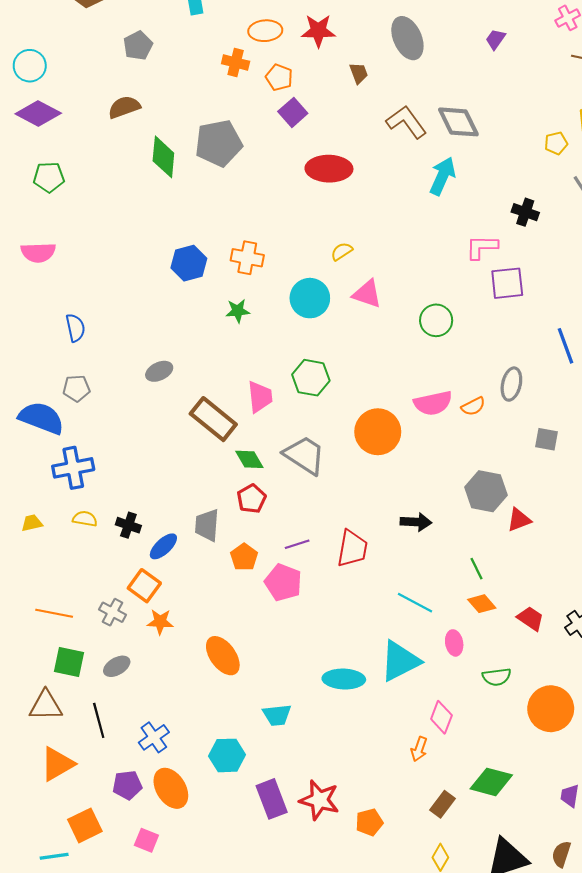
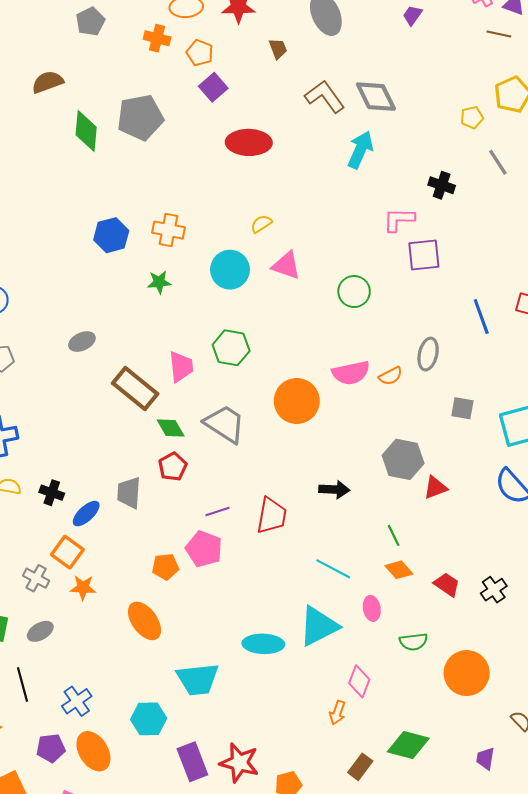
gray pentagon: (138, 46) -> (90, 22), moved
orange pentagon: (244, 557) -> (165, 567), moved, turned 30
cyan trapezoid: (277, 715) -> (198, 679), size x1.5

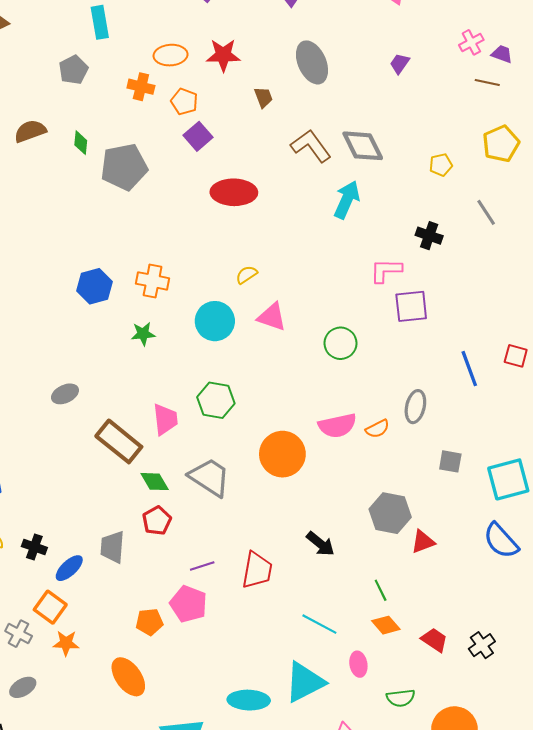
yellow pentagon: (472, 117) -> (441, 165), moved
green diamond: (86, 131) -> (81, 143), moved, size x0.6
black arrow: (334, 490) -> (320, 544), turned 36

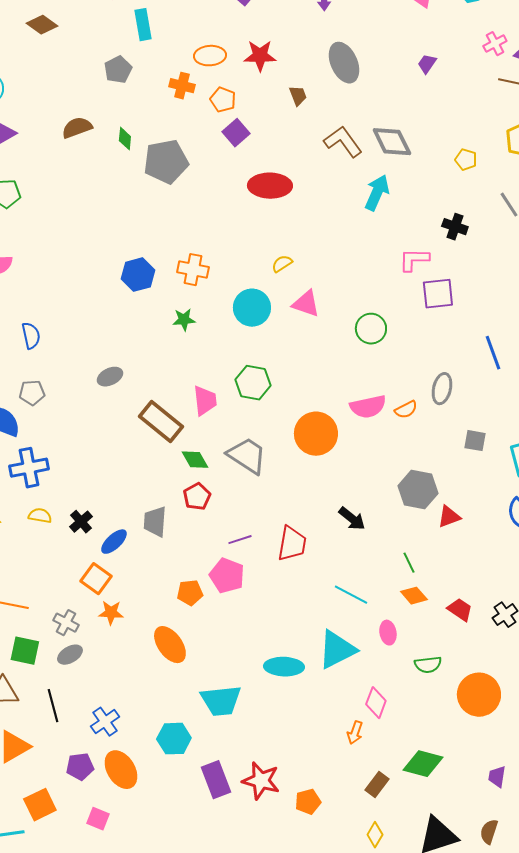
yellow pentagon: (441, 165) -> (466, 160), turned 30
black cross: (34, 547) -> (81, 522), turned 30
gray cross: (19, 634) -> (66, 623), moved

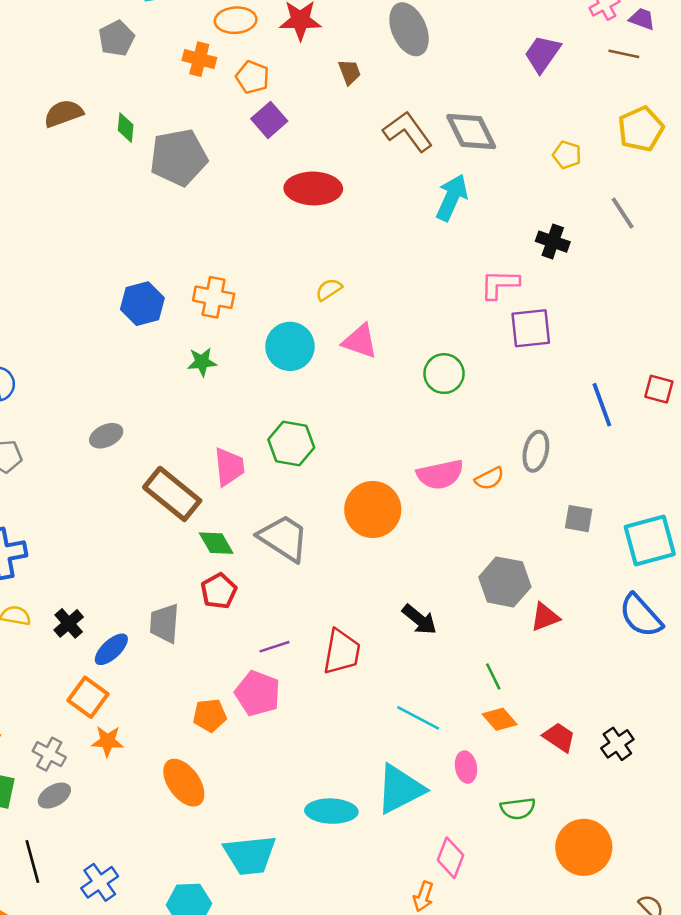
purple trapezoid: (427, 64) -> (542, 54), moved, size x1.5

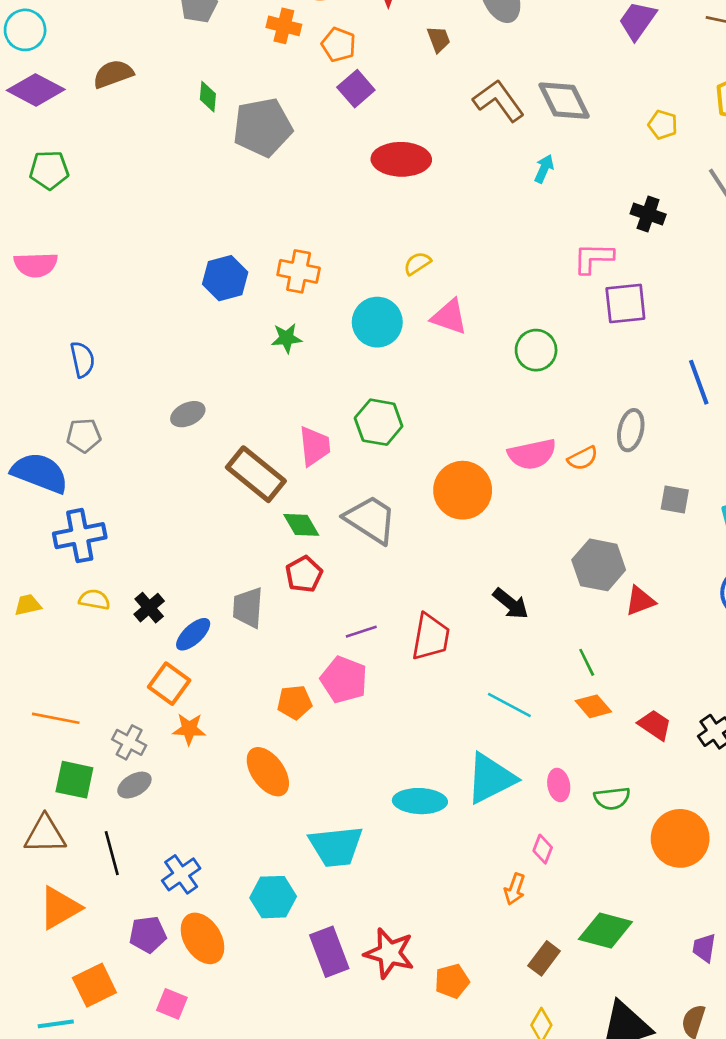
brown semicircle: (63, 113) -> (113, 74), moved
cyan arrow: (452, 198) -> (544, 169), size x0.6
pink ellipse: (466, 767) -> (559, 785), moved
pink diamond: (450, 858) -> (543, 849), size x0.7

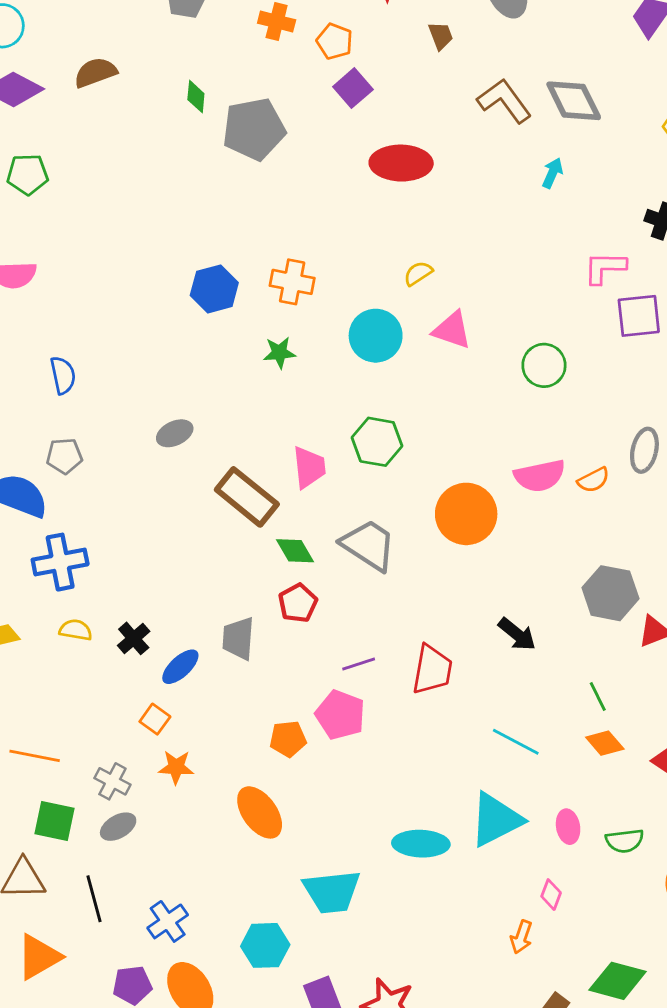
orange square: (169, 684) -> (155, 719), size x0.7

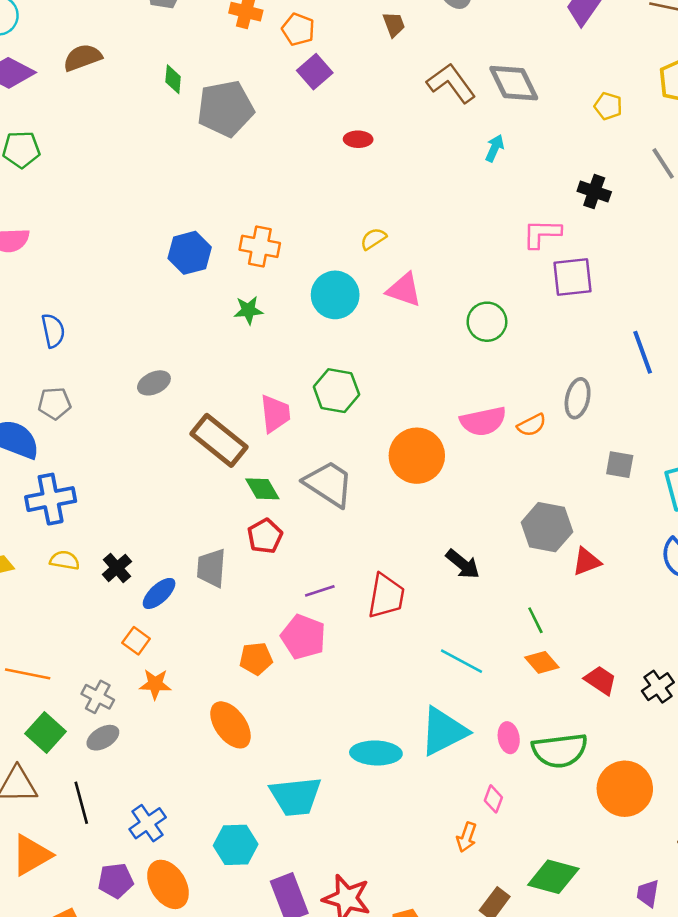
red ellipse: (401, 163) -> (358, 139), size x0.5
green square: (54, 821) -> (45, 733), turned 30
green semicircle: (625, 841) -> (560, 750), size x1.6

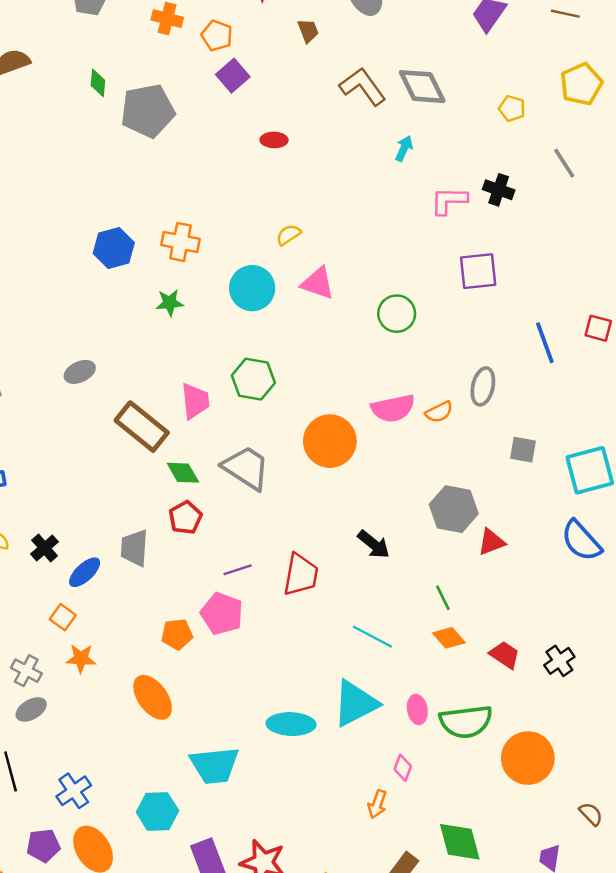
pink L-shape: (542, 234) -> (449, 201), moved
green diamond: (553, 877) -> (460, 842), turned 60

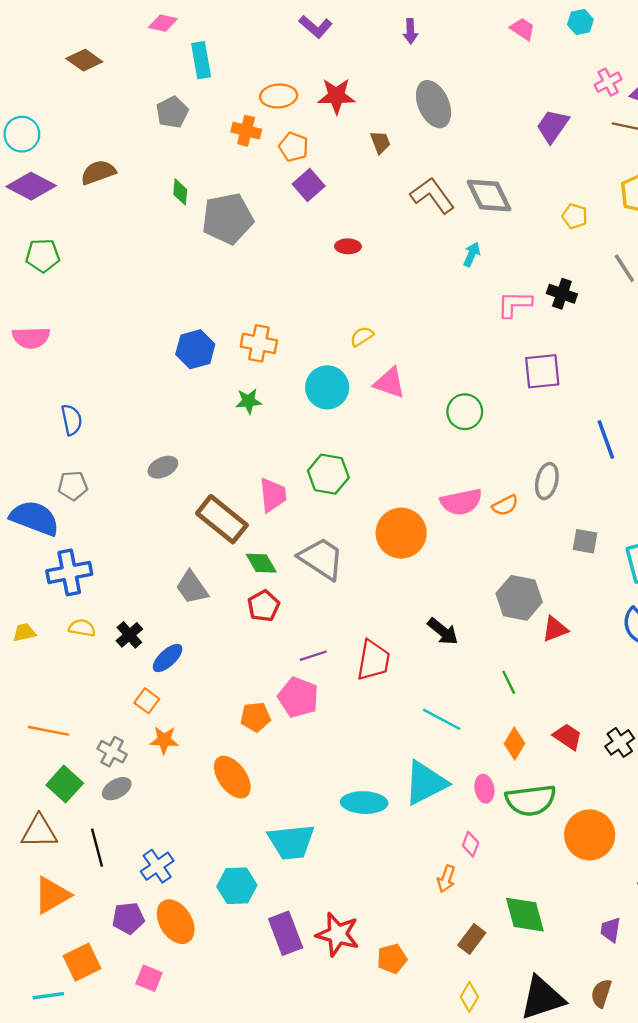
gray trapezoid: (134, 548) -> (192, 587), moved, turned -39
orange diamond: (449, 638) -> (514, 744), moved, turned 72

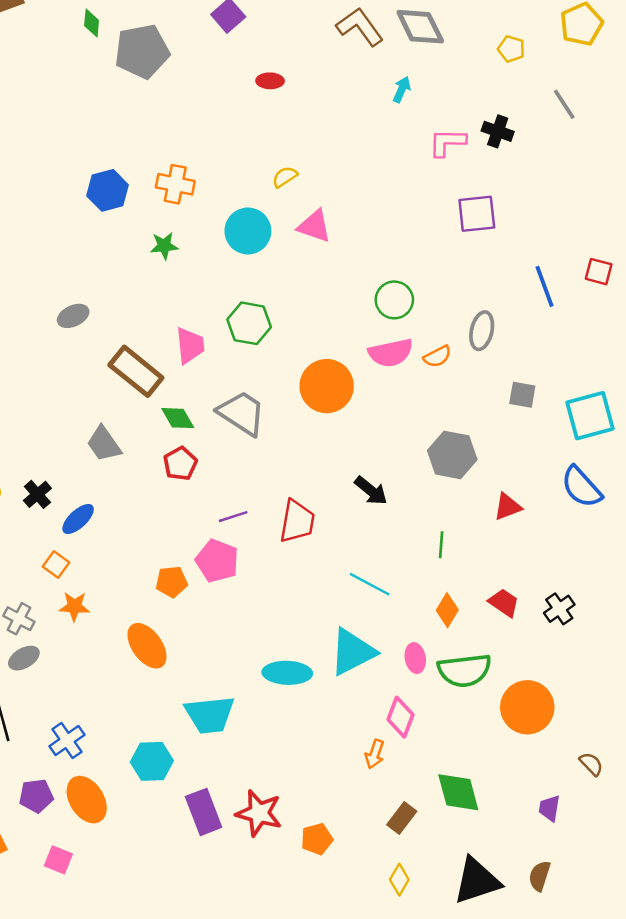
green circle: (465, 412) -> (394, 300), moved
red triangle: (555, 629) -> (508, 507), moved
green line: (509, 682) -> (441, 545), turned 30
pink diamond: (471, 844) -> (400, 717), size x1.5

